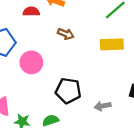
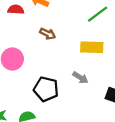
gray arrow: (103, 106) -> (80, 78), moved, turned -140

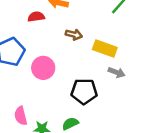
yellow rectangle: (92, 47) -> (105, 48), moved, turned 30

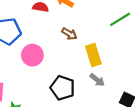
yellow rectangle: (105, 48) -> (93, 55), turned 35

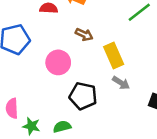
pink circle: (32, 55) -> (58, 62), moved

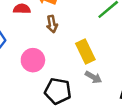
brown arrow: (84, 35) -> (52, 24), moved, turned 56

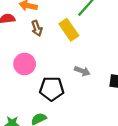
yellow rectangle: (85, 51) -> (69, 30), moved

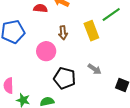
brown arrow: (37, 28) -> (63, 33), moved

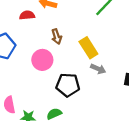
yellow rectangle: (91, 31) -> (88, 48), moved

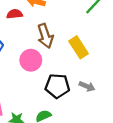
brown arrow: (57, 37) -> (45, 36), size x1.5
gray arrow: (98, 69) -> (87, 86), moved

